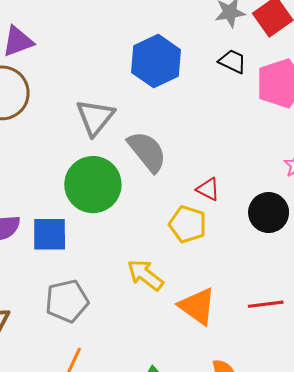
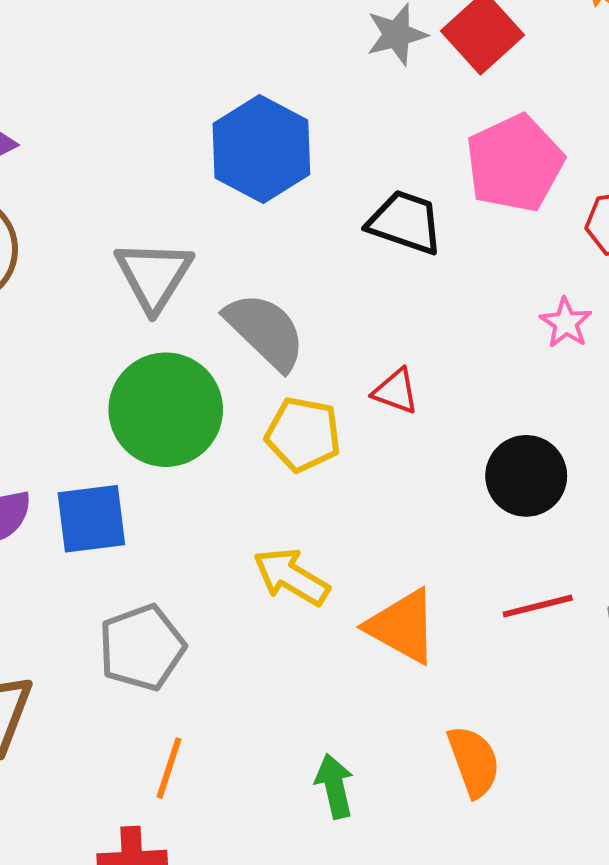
black trapezoid: (233, 61) -> (405, 222), moved, size x1.4
black circle: (269, 212) -> (526, 476), moved
yellow pentagon: (188, 224) -> (303, 434), moved

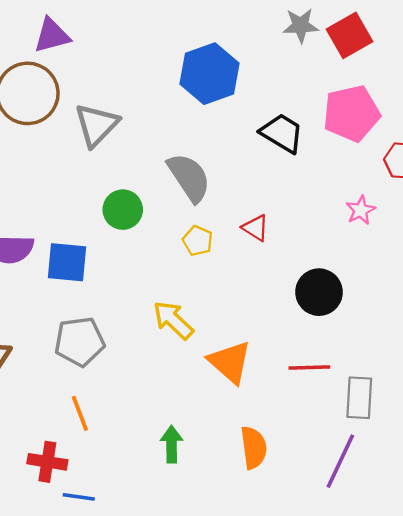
gray triangle: (154, 275) -> (97, 125), moved
green circle: (166, 410) -> (123, 210), size x0.6
yellow pentagon: (303, 434) -> (198, 241), size x0.7
orange line: (169, 768) -> (80, 413), turned -51

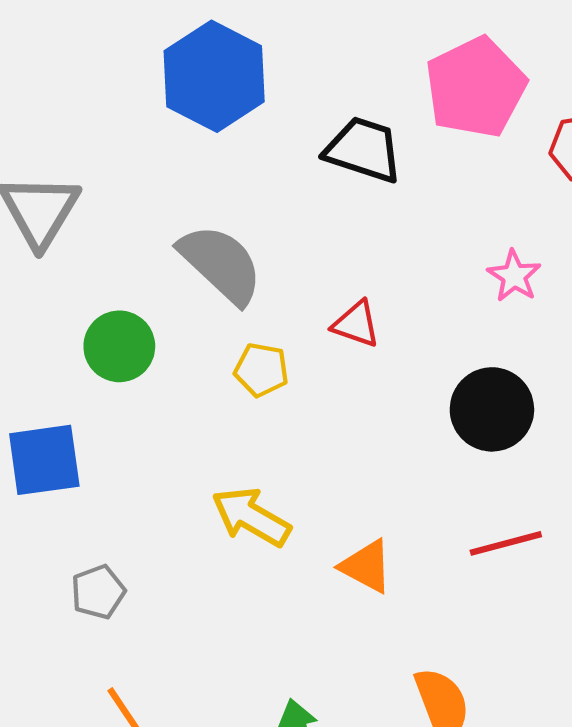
pink star: (361, 210) -> (514, 276), moved
gray pentagon: (80, 342) -> (98, 592), size x0.6
orange triangle: (230, 362) -> (366, 566), size x0.7

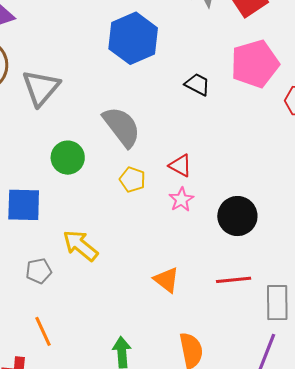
black trapezoid: (364, 150) -> (197, 84), size x0.7
pink star: (514, 276) -> (181, 200), moved
yellow arrow: (251, 517) -> (80, 245), moved

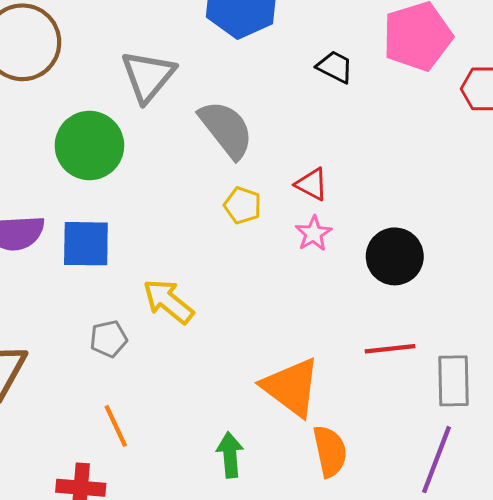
gray triangle: (41, 88) -> (148, 76), moved
green circle: (68, 158) -> (89, 145), moved, size x1.4
orange triangle: (166, 280) -> (291, 387), moved, size x1.6

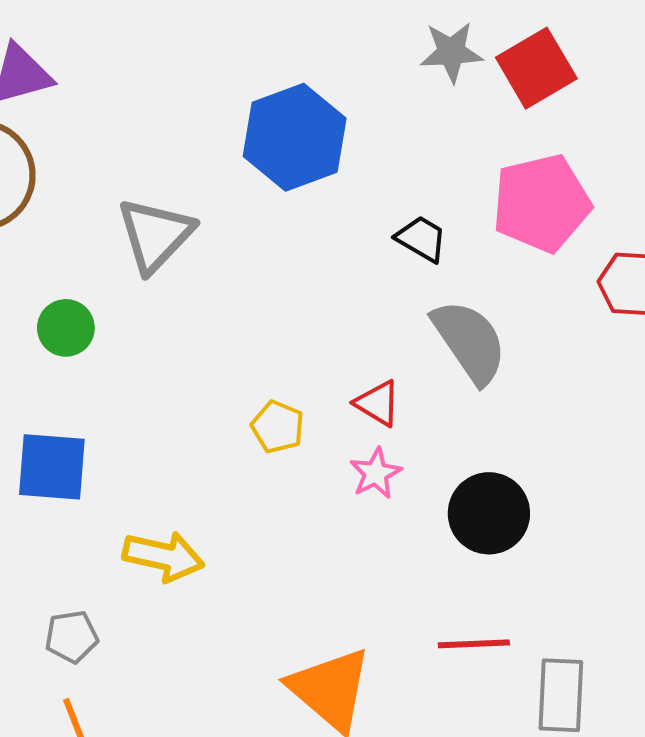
gray semicircle: (226, 129) -> (470, 342), moved
green circle: (89, 145) -> (66, 328), size x0.6
yellow arrow: (168, 301) -> (163, 556), turned 150
gray pentagon: (109, 339) -> (71, 637), moved

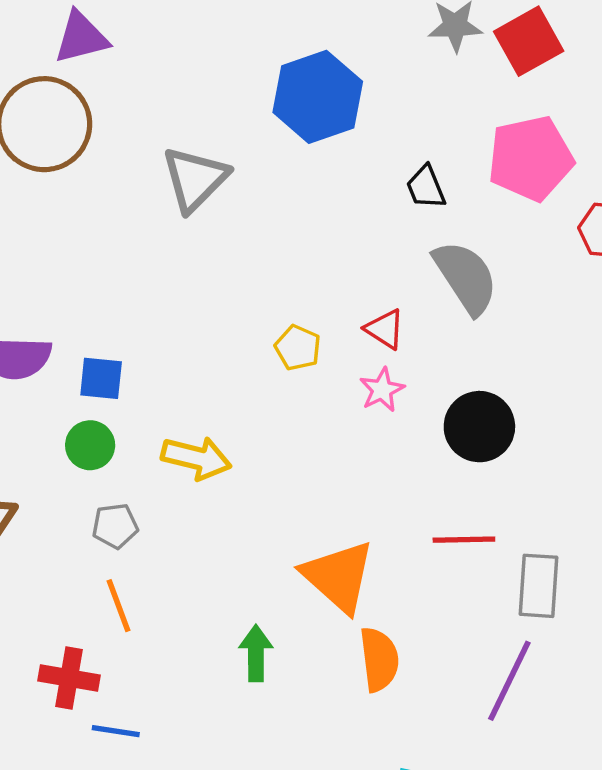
black trapezoid: (421, 239) -> (426, 187), turned -144
green circle: (66, 328) -> (90, 445), moved
blue square: (52, 467) -> (101, 378), size x0.7

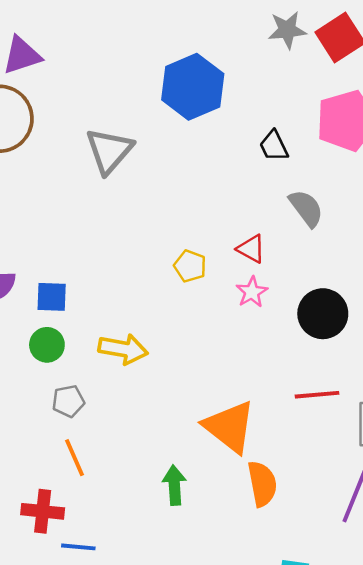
gray semicircle: (466, 277) -> (306, 208), size x0.7

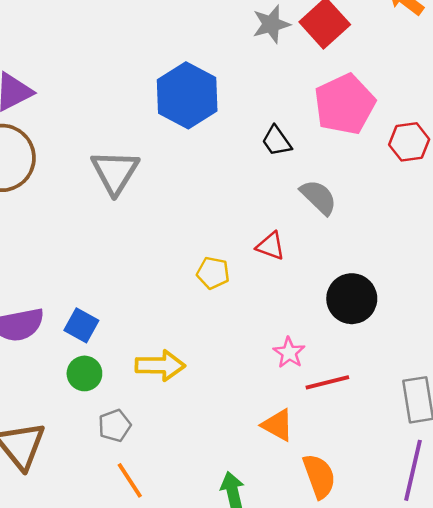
pink star: (252, 292) -> (289, 353), moved
blue square: (52, 297) -> (81, 325), turned 36
red line: (317, 395) -> (327, 382), moved
orange triangle: (229, 427) -> (278, 425), size x0.6

